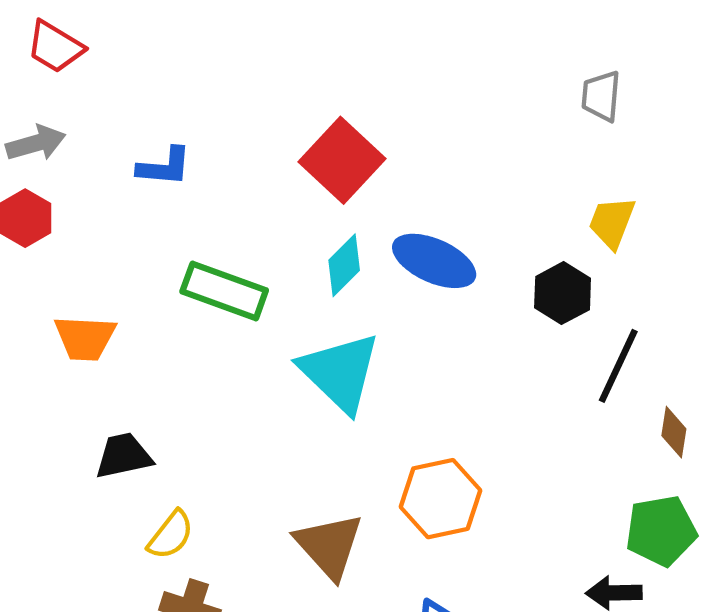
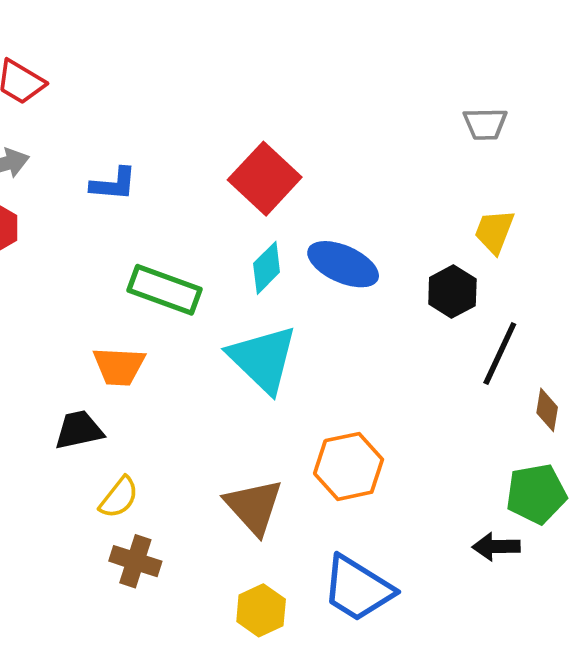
gray trapezoid: (601, 96) -> (485, 124), turned -96
orange trapezoid: (85, 338) -> (119, 366), moved

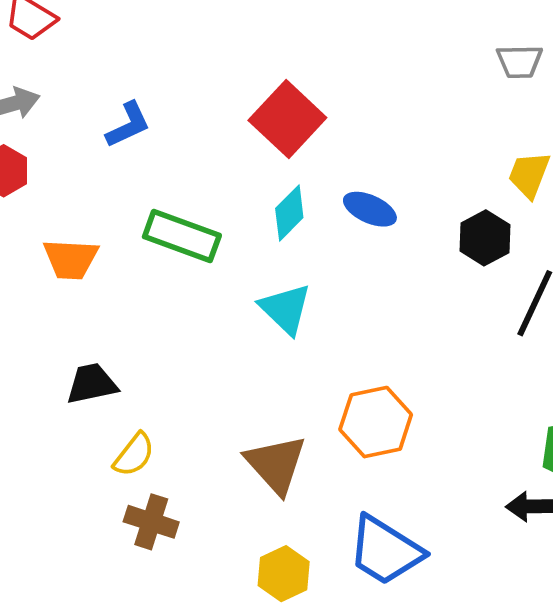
blue L-shape: (113, 184) -> (128, 125), turned -30
blue ellipse: (343, 264) -> (370, 209), size x0.7
cyan triangle: (263, 359) -> (285, 309), size x0.7
orange trapezoid: (119, 366) -> (71, 259), moved

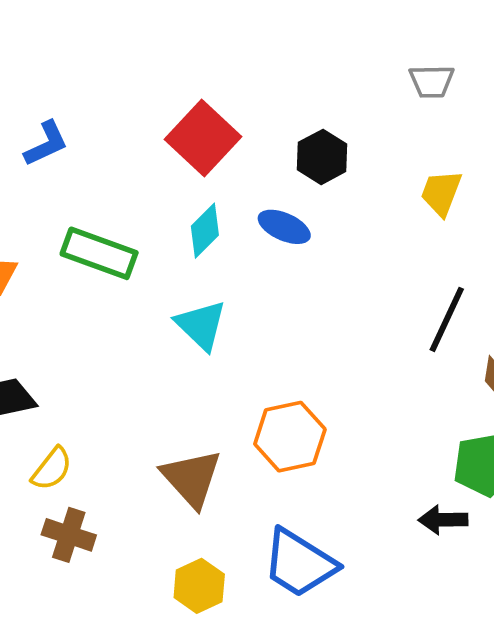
black hexagon: (485, 238) -> (322, 157), moved

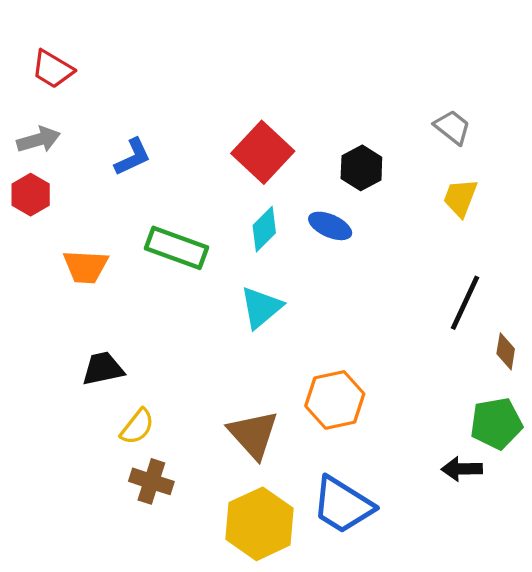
gray trapezoid: (432, 81) -> (452, 127), moved, turned -141
cyan triangle: (201, 325) -> (261, 307), turned 36
yellow hexagon: (199, 586) -> (260, 524), size x1.6

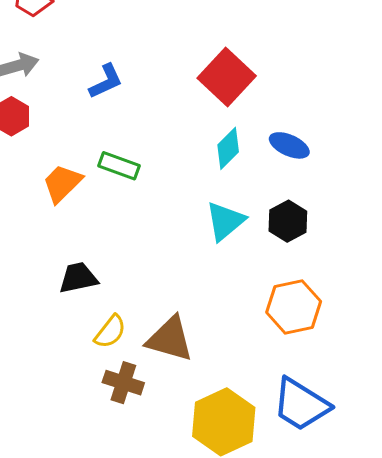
black hexagon: (361, 168) -> (288, 221), moved
green rectangle: (176, 248) -> (119, 166), moved, size x0.7
orange trapezoid: (86, 267) -> (62, 183), turned 132
brown triangle: (253, 434) -> (170, 339), moved, turned -32

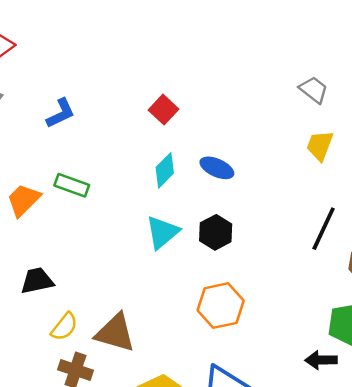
red square: (227, 77) -> (164, 110), size x0.6

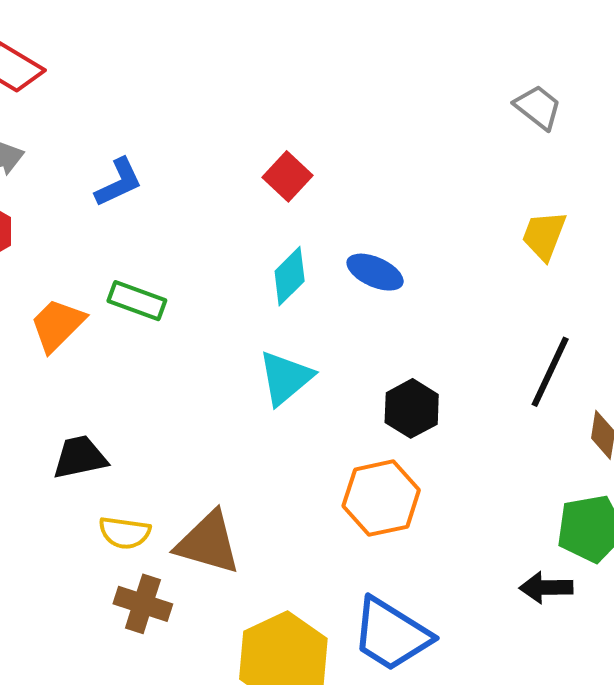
gray trapezoid: (314, 90) -> (538, 107), moved
black hexagon: (216, 232) -> (412, 408), moved
yellow semicircle: (64, 327) -> (125, 533), turned 60

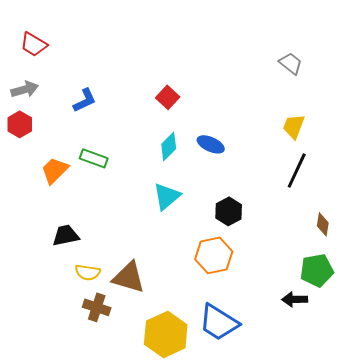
black line: (550, 372) -> (297, 170), moved

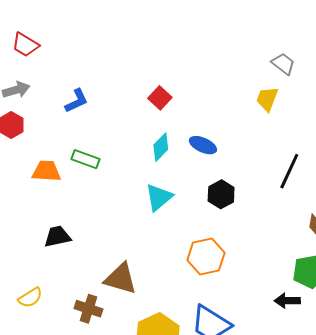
yellow trapezoid: (294, 126) -> (267, 99), moved
orange trapezoid: (55, 170) -> (46, 171), turned 48
black hexagon: (229, 211) -> (221, 194), moved
yellow semicircle: (88, 272) -> (30, 298), moved, turned -40

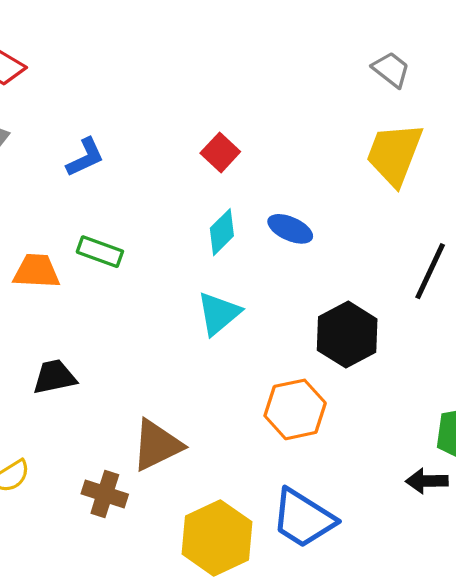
gray trapezoid: (283, 64) -> (391, 69), moved
yellow trapezoid: (267, 99) -> (394, 154), size x1.6
black hexagon: (221, 194) -> (347, 335), moved, size x1.4
brown triangle: (121, 279) -> (157, 445), turned -42

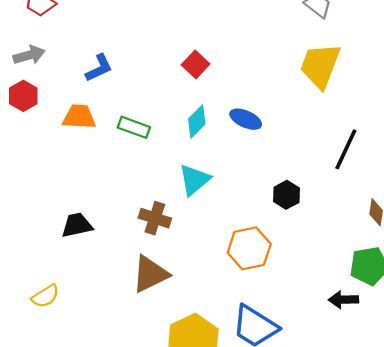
green rectangle: (100, 252) -> (134, 127), moved
orange trapezoid: (36, 271) -> (79, 117), moved
black hexagon: (347, 335) -> (286, 195), size x0.6
brown cross: (105, 494) -> (155, 218), moved

